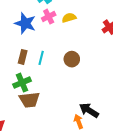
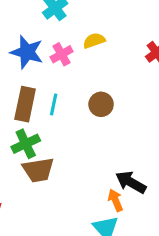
pink cross: (49, 17) -> (62, 54), moved
brown rectangle: (23, 57) -> (25, 104), size x1.5

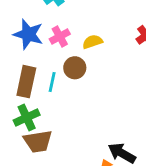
yellow semicircle: (94, 41) -> (92, 42), moved
brown circle: (101, 104) -> (75, 68), moved

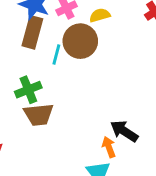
brown circle: (75, 68) -> (80, 41), size x1.5
brown rectangle: (26, 82) -> (32, 32), moved

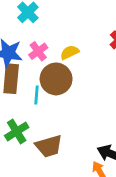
brown trapezoid: (39, 115) -> (49, 146), moved

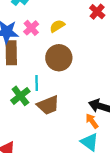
brown circle: (56, 79) -> (59, 58), moved
cyan line: (36, 95) -> (37, 83), moved

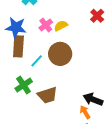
pink cross: (31, 28) -> (46, 25), moved
cyan line: (37, 83) -> (37, 61), moved, turned 40

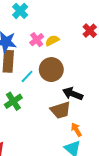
brown trapezoid: (47, 95) -> (60, 110), moved
black arrow: (93, 99) -> (73, 94), moved

